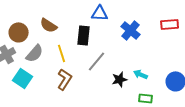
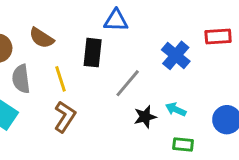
blue cross: (131, 30) -> (176, 55), moved
gray semicircle: (35, 53) -> (21, 79), turned 132
gray line: (97, 61) -> (128, 83), moved

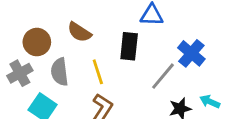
blue cross: (176, 55) -> (191, 53), moved

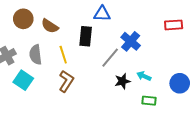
brown circle: (37, 42) -> (23, 19), moved

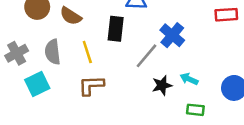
cyan square: (23, 80) -> (37, 84), turned 30
brown L-shape: (66, 81) -> (91, 85), turned -125

